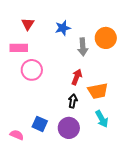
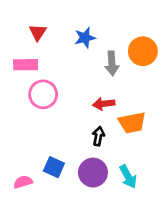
red arrow: (77, 77) -> (104, 104), turned -119
cyan arrow: (102, 119) -> (128, 177), moved
pink semicircle: (17, 135) -> (23, 182), turned -40

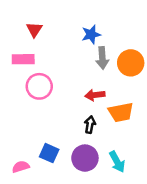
blue star: (85, 38) -> (91, 34), moved
orange circle: (143, 51) -> (131, 63), moved

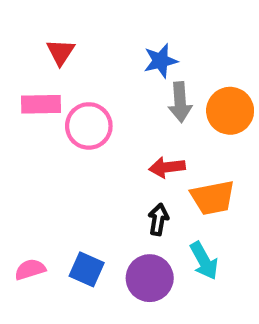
pink circle: (39, 86) -> (89, 126), moved
cyan arrow: (117, 162) -> (204, 261), moved
pink semicircle: (21, 167) -> (30, 269), moved

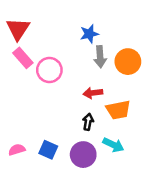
red triangle: (61, 52) -> (18, 29), moved, size x1.5
pink rectangle: (41, 104) -> (23, 58), turned 50
cyan arrow: (204, 261) -> (113, 145), turned -35

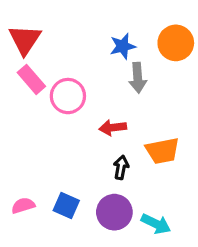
orange circle: (128, 62) -> (176, 43), moved
red arrow: (93, 93) -> (113, 128), moved
cyan arrow: (113, 145) -> (156, 224), moved

